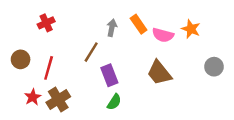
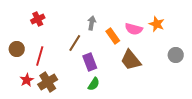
orange rectangle: (139, 24) -> (113, 36), moved

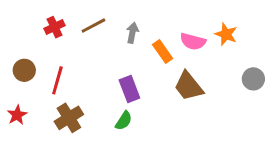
brown line: (75, 43) -> (93, 26), moved, turned 30
red star: (27, 80) -> (17, 115), moved
green semicircle: (94, 84) -> (124, 121), moved

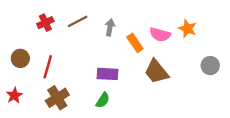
purple rectangle: (129, 89) -> (107, 74), turned -66

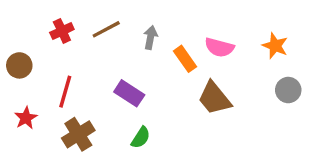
orange star: (188, 29) -> (275, 46), moved
brown circle: (20, 58) -> (19, 65), moved
purple rectangle: (107, 74) -> (129, 93), moved, turned 30
red star: (14, 95) -> (26, 118), moved

